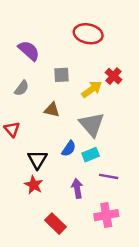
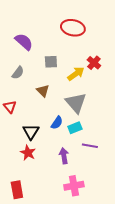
brown triangle: (52, 110) -> (43, 91), turned 32
pink cross: (106, 215) -> (74, 186), moved
red rectangle: (55, 224) -> (17, 190), moved, turned 36

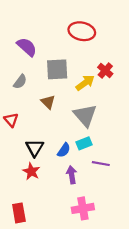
gray square: (51, 62) -> (57, 69), size x1.5
blue semicircle: (57, 123) -> (64, 150), moved

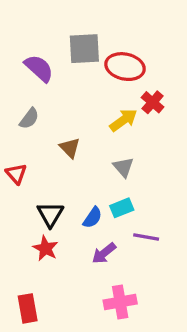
red ellipse: (82, 31) -> (125, 67), moved
gray square: (57, 69) -> (84, 49), moved
gray triangle: (85, 115) -> (123, 167), size x0.6
purple arrow: (72, 175) -> (104, 253), turned -120

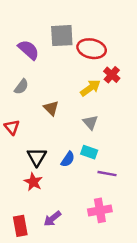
cyan rectangle: (122, 208) -> (89, 152), turned 42
purple arrow: (104, 253) -> (52, 219), moved
pink cross: (120, 302) -> (100, 210), moved

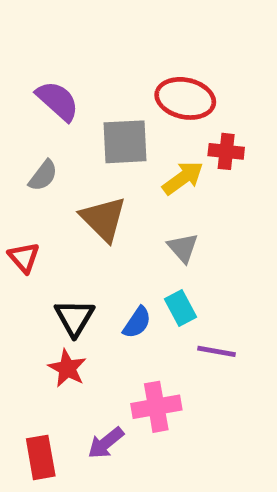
gray square: (62, 36) -> (125, 142), moved
red cross: (112, 75) -> (226, 151), turned -35
brown triangle: (51, 108) -> (103, 219), size x1.5
cyan rectangle: (89, 152) -> (180, 308), turned 42
pink cross: (100, 210) -> (156, 407), moved

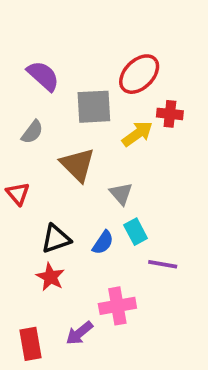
red ellipse: (185, 98) -> (139, 74), turned -57
gray triangle: (183, 248) -> (121, 194), moved
black triangle: (74, 318) -> (56, 239), turned 40

